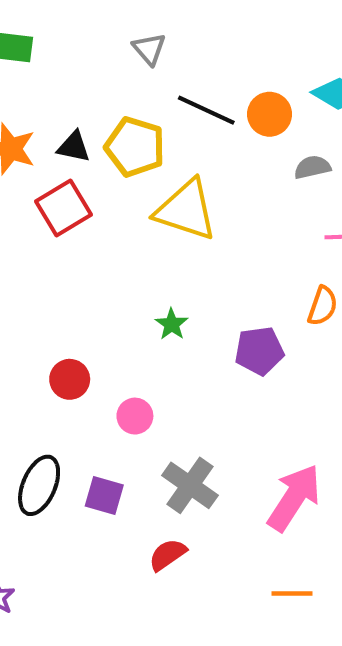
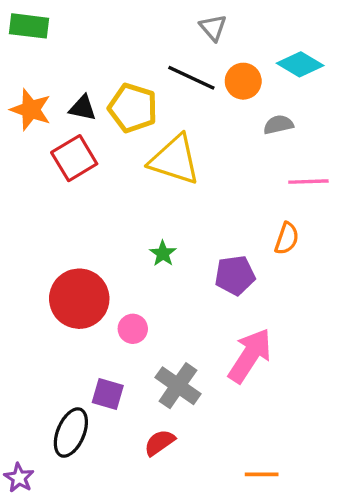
gray triangle: (149, 49) -> (213, 28), moved
red circle: (70, 379) -> (79, 299), size x1.8
black ellipse: (39, 485) -> (71, 433), moved
pink arrow: (294, 498) -> (250, 356), moved

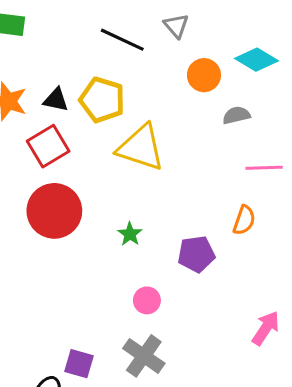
black line: (191, 78) -> (122, 40), moved
red circle: (79, 299) -> (54, 211), moved
pink circle: (133, 329) -> (147, 300), moved
pink arrow: (250, 356) -> (266, 328), moved, size x0.7

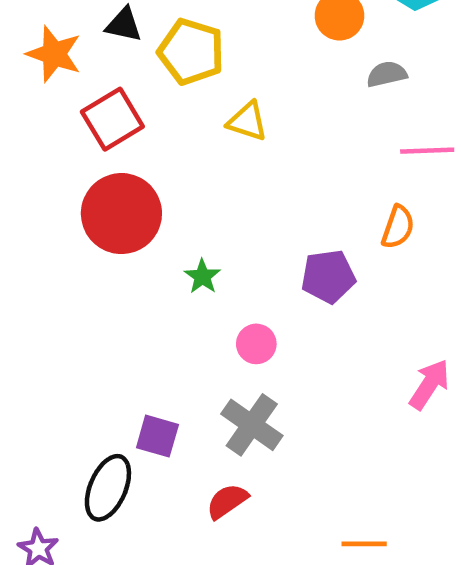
black triangle: (56, 100) -> (124, 25), moved
yellow triangle: (141, 148) -> (247, 121), size x0.6
green star: (130, 234) -> (202, 276), moved

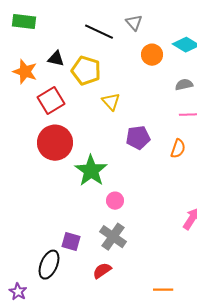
gray semicircle: (387, 74) -> (184, 85), moved
yellow triangle: (247, 121) -> (111, 102), turned 30
green star: (202, 276) -> (91, 171), size x2.0
purple pentagon: (328, 276) -> (138, 138), moved

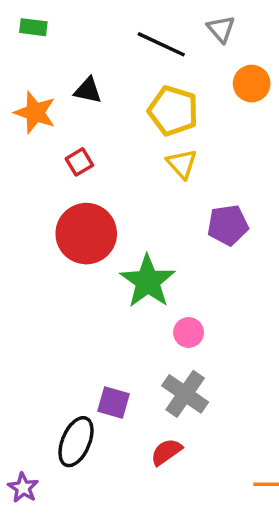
green rectangle: (24, 22) -> (33, 27), size x0.7
yellow pentagon: (86, 71) -> (173, 111), moved
red square: (51, 101) -> (79, 162), size x0.6

